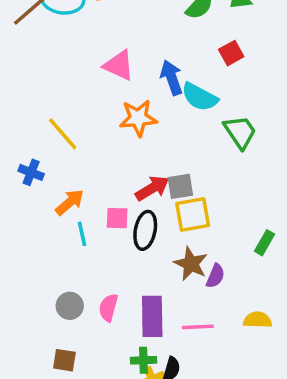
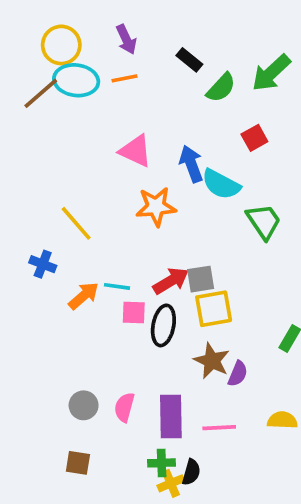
cyan line: (82, 234) -> (117, 286), moved, turned -70

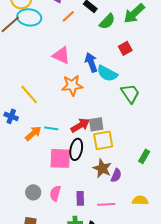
orange line: (124, 78) -> (68, 16), moved, turned -32
pink square: (134, 312) -> (60, 158), moved, size x1.6
purple rectangle: (171, 416) -> (80, 198), size x0.6

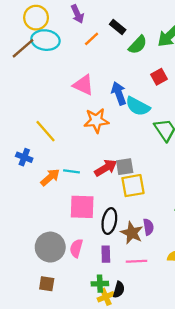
black ellipse: (76, 149) -> (109, 221), moved
brown star: (102, 168) -> (132, 233), moved
purple semicircle: (116, 175) -> (148, 227), turned -32
gray circle: (33, 192) -> (50, 247), size x1.6

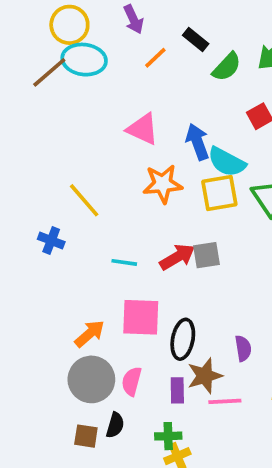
orange arrow: (50, 177) -> (90, 334), moved
yellow square: (133, 186) -> (219, 193), moved
brown star: (132, 233) -> (205, 376), moved, turned 30
black semicircle: (119, 290) -> (115, 425), moved

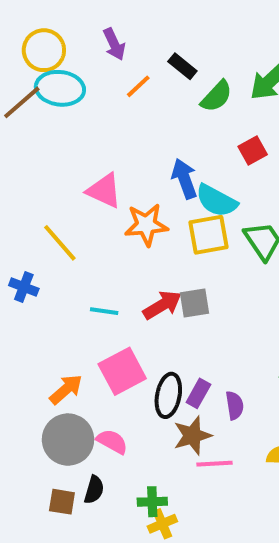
pink triangle: (143, 129) -> (104, 191), moved
pink square: (141, 317) -> (122, 371), turned -30
pink semicircle: (132, 381) -> (112, 442), turned 104
purple rectangle: (177, 390) -> (198, 393), moved, turned 30

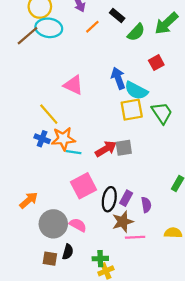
orange star: (146, 225) -> (63, 139), moved
blue cross: (24, 287) -> (42, 139), moved
orange arrow: (66, 389) -> (29, 200), moved

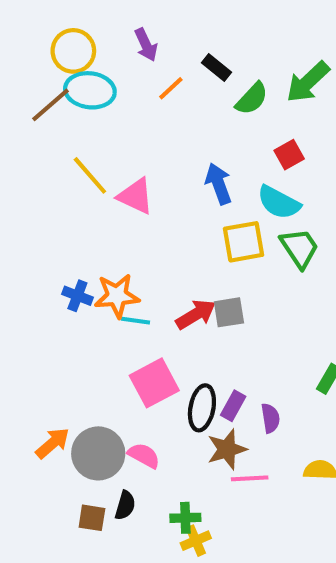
cyan semicircle: (136, 91) -> (279, 202), moved
yellow line: (49, 114) -> (90, 175), moved
orange arrow: (29, 200) -> (53, 443), moved

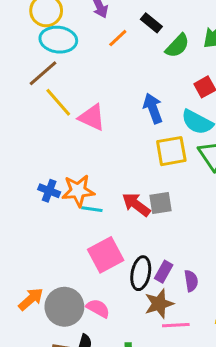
brown line: (50, 105) -> (43, 73), moved
red arrow: (196, 314) -> (136, 204), turned -112

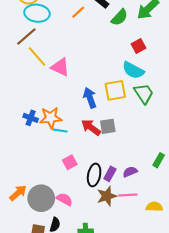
blue arrow: (153, 108) -> (90, 98), moved
pink square: (106, 255) -> (70, 162), size x0.6
purple semicircle: (191, 281) -> (130, 172), moved, turned -104
pink line: (176, 325) -> (128, 195), moved

